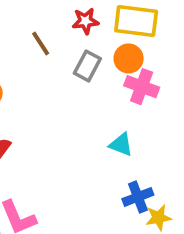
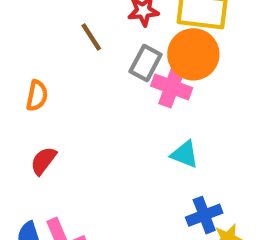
orange circle: (129, 58) -> (193, 54), size x1.5
pink cross: (142, 87) -> (172, 87), moved

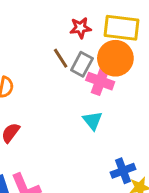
brown line: (91, 37) -> (61, 58), moved
cyan triangle: (185, 154) -> (93, 121), moved, turned 30

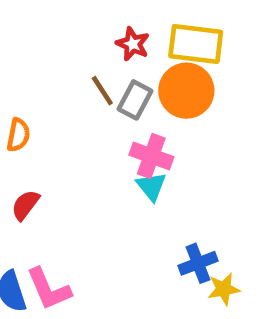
red star: (80, 28) -> (133, 44), turned 30
pink cross: (100, 81) -> (151, 156), moved

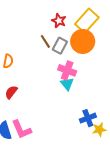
yellow rectangle: (196, 44) -> (87, 21), turned -55

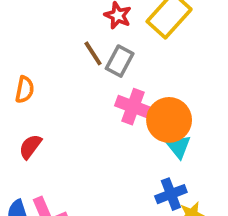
orange circle: (83, 41) -> (169, 120), moved
cyan triangle: (67, 84) -> (179, 147), moved

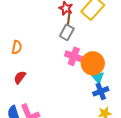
brown line: (93, 53) -> (69, 18), moved, turned 40
blue cross: (171, 194) -> (101, 91), moved

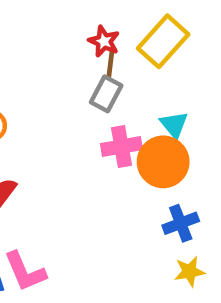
pink cross: (74, 56) -> (121, 147), turned -30
cyan triangle: (98, 77) -> (174, 125), moved

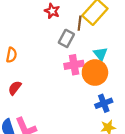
red star: (104, 41) -> (52, 11), moved
brown line: (110, 63) -> (80, 23), moved

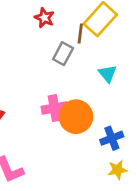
pink cross: (74, 65) -> (54, 108), moved
orange circle: (95, 73) -> (76, 117), moved

